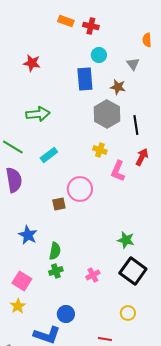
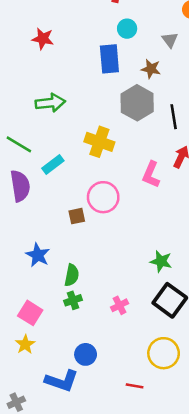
yellow cross: (100, 150) -> (99, 142), moved, size x1.6
cyan rectangle: (49, 155) -> (53, 164), moved
yellow circle: (128, 313) -> (164, 353), size x1.6

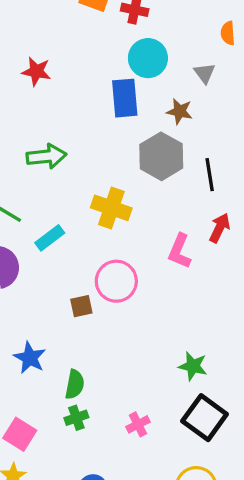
cyan circle: (127, 29) -> (148, 58), size x1.5

